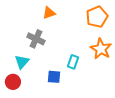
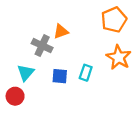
orange triangle: (49, 13) -> (61, 31), moved
blue square: (54, 77) -> (60, 76), moved

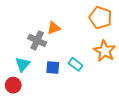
orange pentagon: (114, 20) -> (100, 18), turned -30
cyan rectangle: (86, 73) -> (76, 64), turned -72

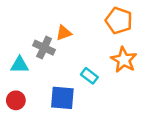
cyan triangle: (23, 64) -> (20, 65), moved, turned 49
blue square: (53, 67) -> (62, 98), moved, size x1.5

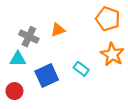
gray cross: (44, 48) -> (29, 37), moved
blue square: (62, 98) -> (47, 75), moved, turned -30

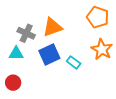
orange triangle: (58, 30) -> (52, 27), size x1.5
blue square: (47, 75) -> (49, 54), moved

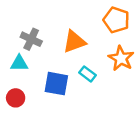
orange triangle: (52, 27) -> (74, 42), moved
blue square: (49, 54) -> (56, 84), moved, turned 35

